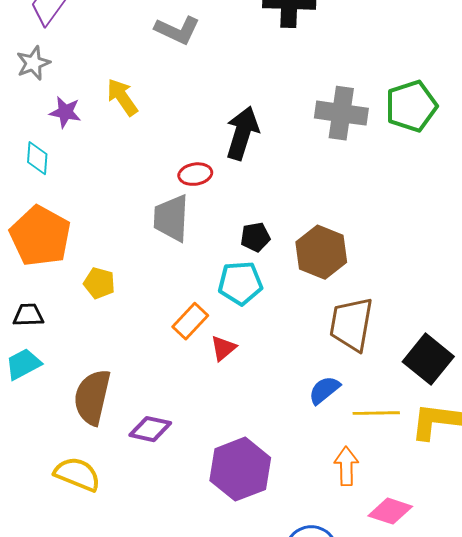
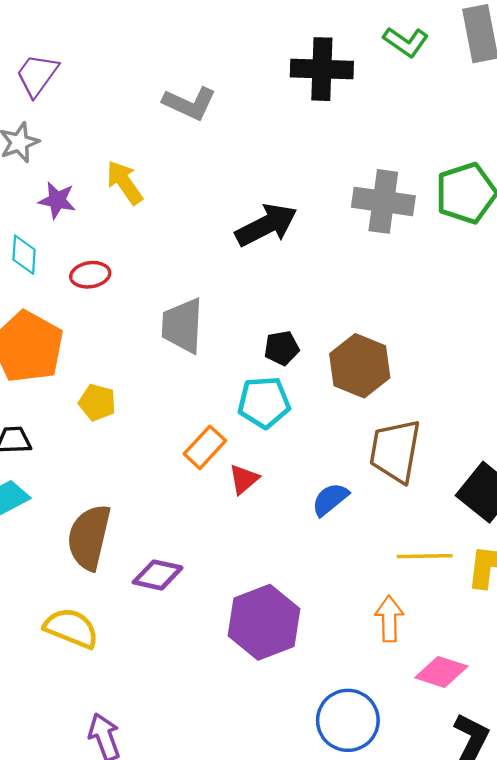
black arrow: (242, 133) -> (266, 225), turned 46
red ellipse: (195, 174) -> (90, 275), moved
blue semicircle: (324, 390) -> (330, 499), moved

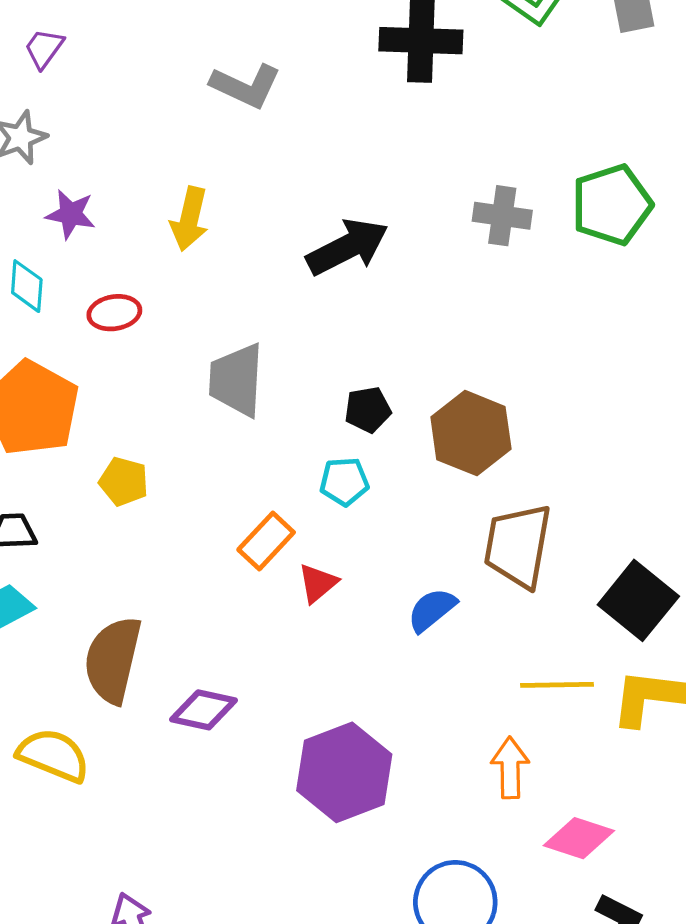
purple trapezoid: (37, 75) -> (44, 48), size x0.7
yellow arrow: (124, 183) -> (189, 219), moved, turned -132
gray cross: (383, 201) -> (502, 216), size x0.7
cyan pentagon: (264, 402) -> (344, 482), size x0.7
yellow semicircle: (71, 628) -> (53, 755), moved

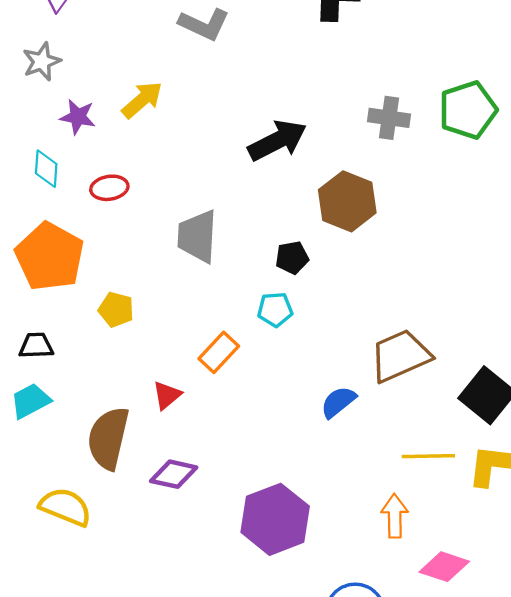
yellow arrow: (189, 219) -> (142, 100), moved, turned -144
brown hexagon: (471, 433) -> (347, 201), moved
brown trapezoid: (518, 546) -> (400, 356), turned 56
red triangle: (318, 583) -> (167, 395), moved

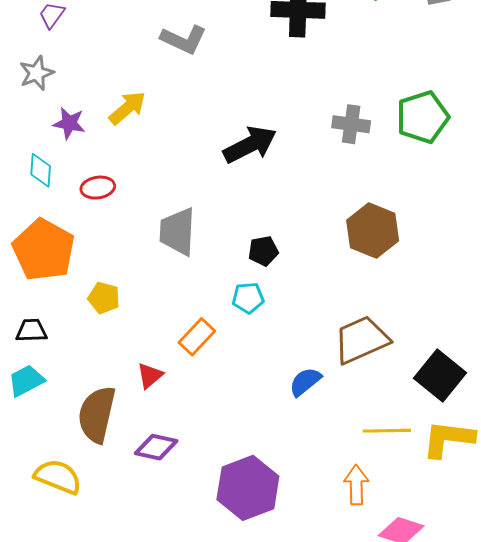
brown hexagon: (347, 201) -> (373, 230), moved

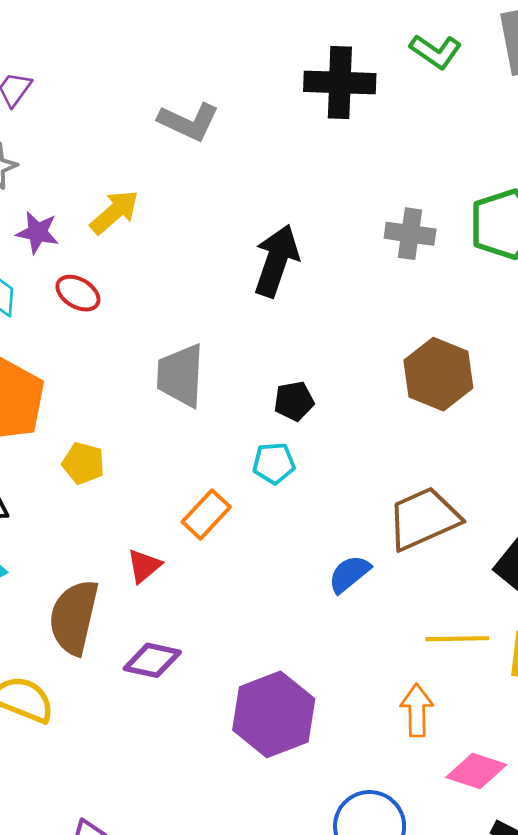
black arrow: (250, 145) -> (276, 261), turned -44
red ellipse: (98, 188) -> (78, 293), moved, turned 40

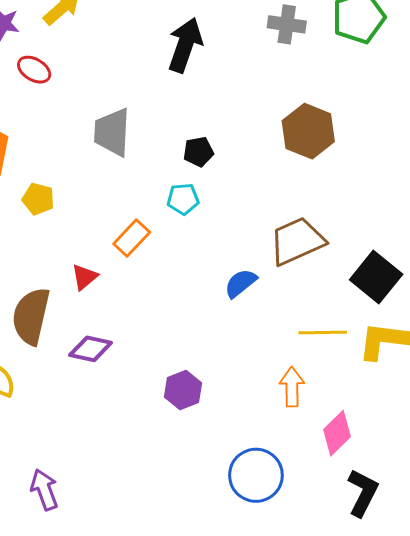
purple hexagon: (274, 714) -> (183, 390), size x0.6
pink diamond: (476, 771) -> (337, 433), turned -63

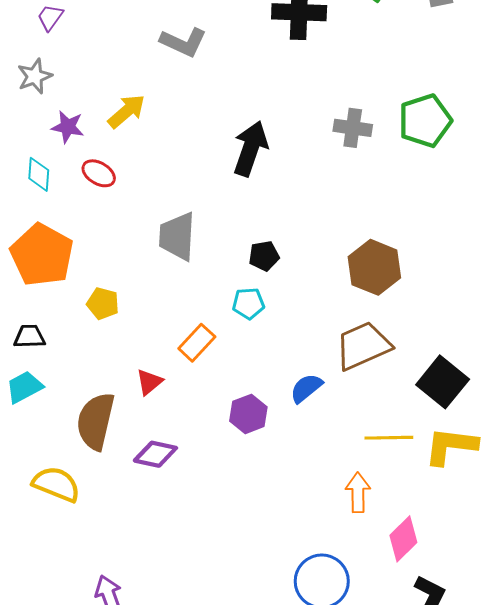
brown hexagon: (308, 131) -> (374, 267), moved
purple hexagon: (183, 390) -> (248, 414), moved

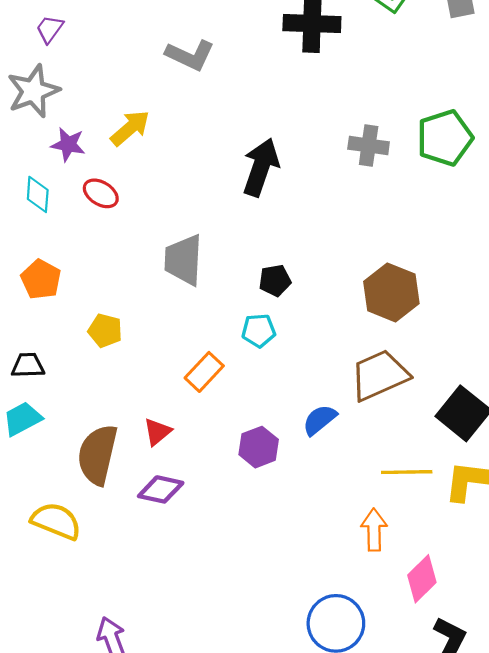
gray star: (35, 76) -> (33, 91), size x1.4
orange pentagon: (42, 255) -> (41, 279), size x0.6
red triangle: (149, 382) -> (157, 432), moved

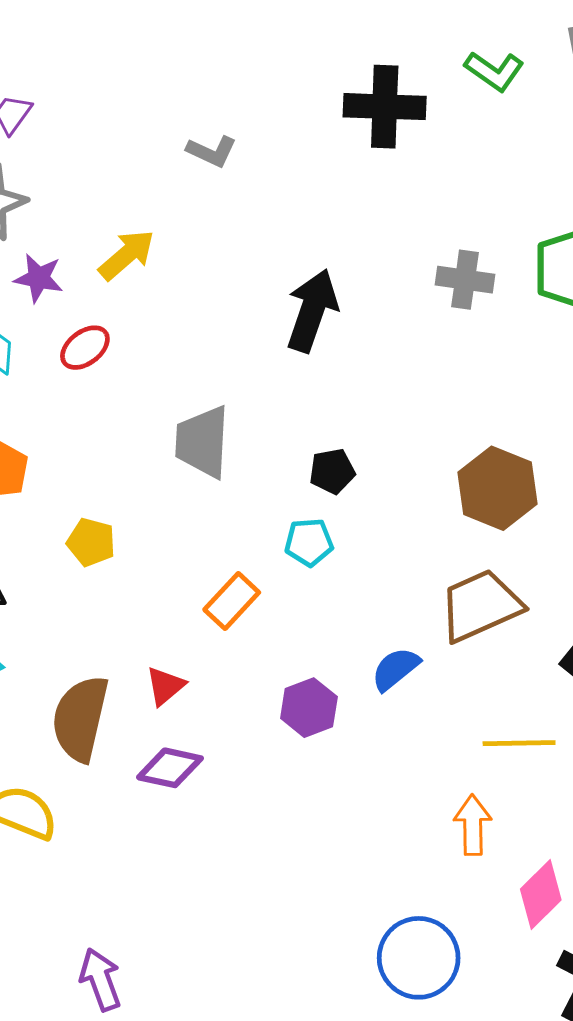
gray L-shape: (190, 55) -> (212, 151), size x0.7
red ellipse: (101, 193) -> (85, 348), turned -68

